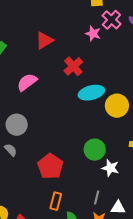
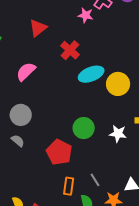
green circle: (95, 150) -> (84, 128), moved
white star: (110, 168) -> (118, 134), moved
gray line: (97, 198) -> (95, 180), moved, turned -40

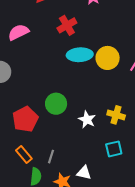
yellow circle: (118, 84) -> (108, 58), moved
gray line: (95, 180) -> (51, 157), turned 32
orange rectangle: (69, 186) -> (24, 154), turned -66

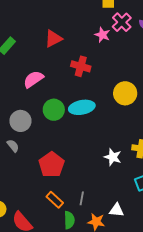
red cross: (67, 25) -> (81, 66), turned -36
cyan ellipse: (80, 55) -> (82, 107), moved
green circle: (56, 104) -> (54, 110), moved

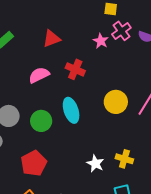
pink semicircle: (33, 79) -> (39, 75), moved
cyan ellipse: (82, 107) -> (71, 110), turned 75
green circle: (54, 110) -> (41, 121), moved

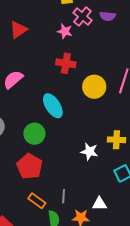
red triangle: (52, 39) -> (18, 30), moved
red cross: (75, 69) -> (66, 63), moved
green circle: (41, 121) -> (34, 134), moved

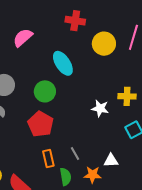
gray line: (64, 196) -> (75, 153), turned -32
orange rectangle: (37, 201) -> (48, 158), turned 42

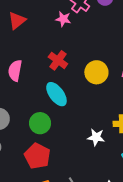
red cross: (75, 21) -> (58, 60), moved, turned 30
pink semicircle: (23, 38) -> (15, 71), turned -35

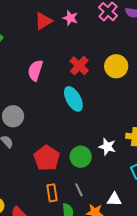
pink star: (63, 19) -> (70, 18), moved
yellow circle: (96, 72) -> (116, 66), moved
green circle: (40, 123) -> (81, 157), moved

